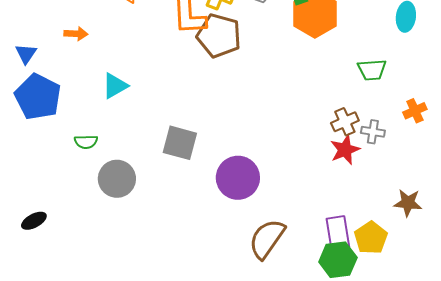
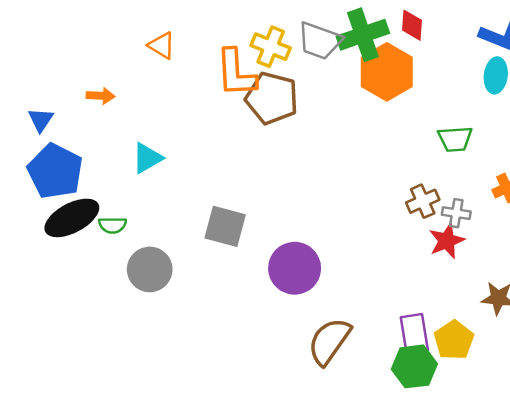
red star: (345, 150) -> (447, 241), moved
black ellipse: (34, 221) -> (72, 218), moved, size x1.8

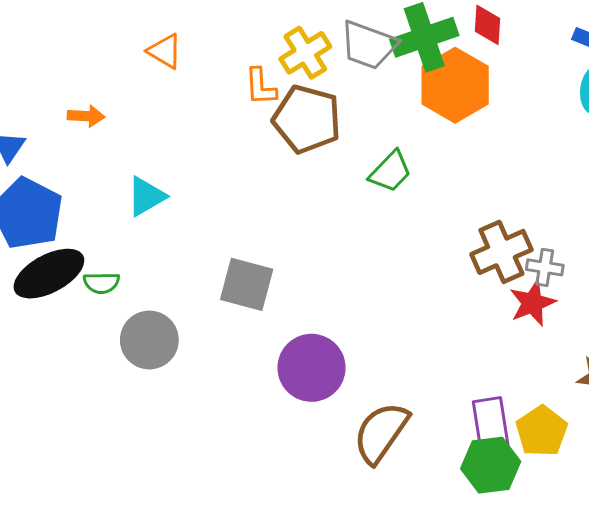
yellow cross: (271, 47) -> (305, 53), turned 36
orange L-shape: (236, 73) -> (261, 87), size x0.6
green trapezoid: (455, 139) -> (390, 172), moved, turned -42
brown cross: (423, 201) -> (501, 252), size x1.4
purple circle: (295, 268) -> (312, 368), moved

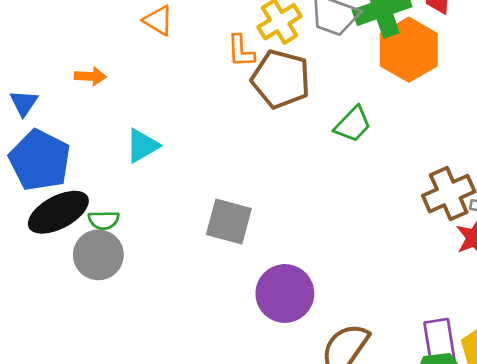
gray circle: (149, 340) -> (98, 255), moved

